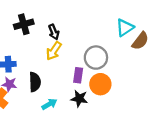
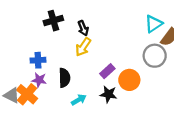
gray circle: (96, 58) -> (155, 56), moved
purple rectangle: (78, 75) -> (107, 71), turned 40

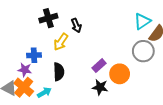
yellow arrow: (83, 47) -> (61, 42), moved
purple star: (39, 80) -> (25, 70), moved
cyan arrow: (79, 100) -> (44, 92), moved

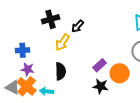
black arrow: (76, 25) -> (78, 26), turned 64
blue cross: (34, 55) -> (23, 50), moved
cyan arrow: (44, 92) -> (47, 91), turned -144

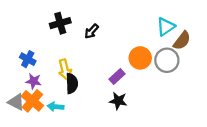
yellow arrow: (63, 42) -> (65, 70), moved, turned -48
blue cross: (23, 50) -> (28, 59), turned 32
orange circle: (120, 73) -> (140, 58), moved

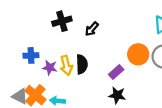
blue cross: (28, 59) -> (31, 55), turned -32
purple star: (34, 81) -> (50, 68), moved
black semicircle: (72, 83) -> (82, 64), moved

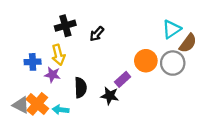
black semicircle: (82, 64) -> (80, 88), moved
yellow arrow: (66, 65) -> (58, 55), moved
black star: (117, 95) -> (110, 96), moved

